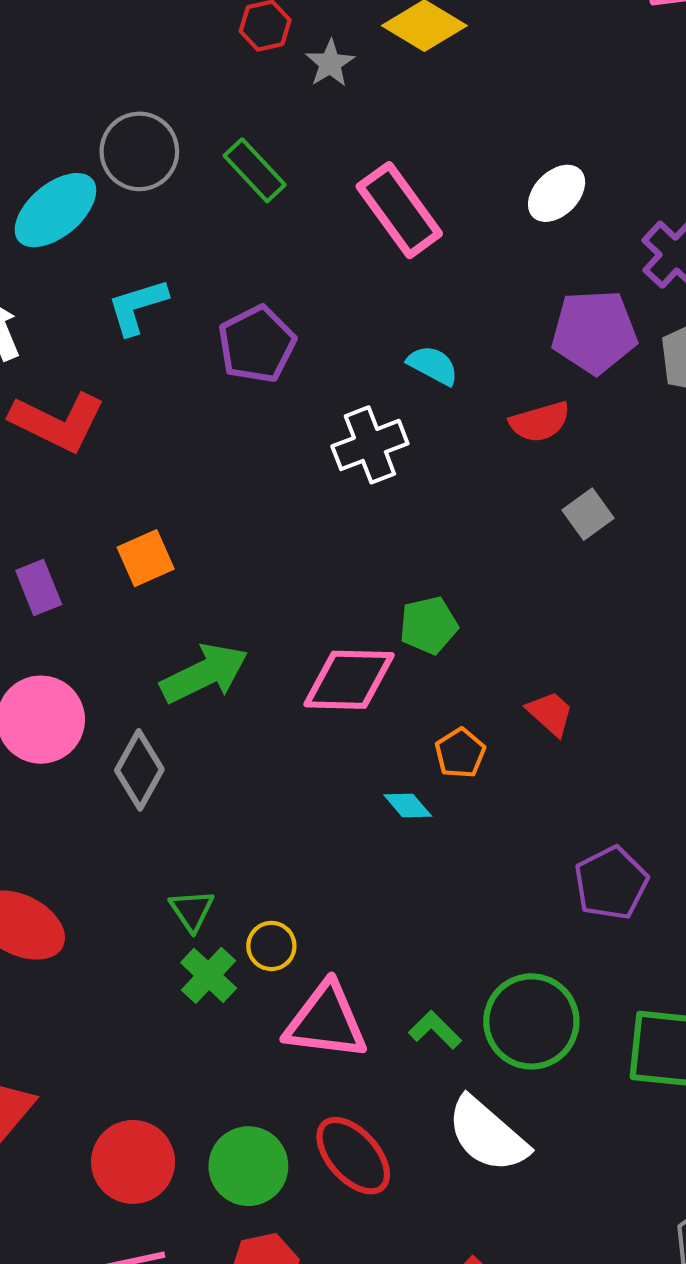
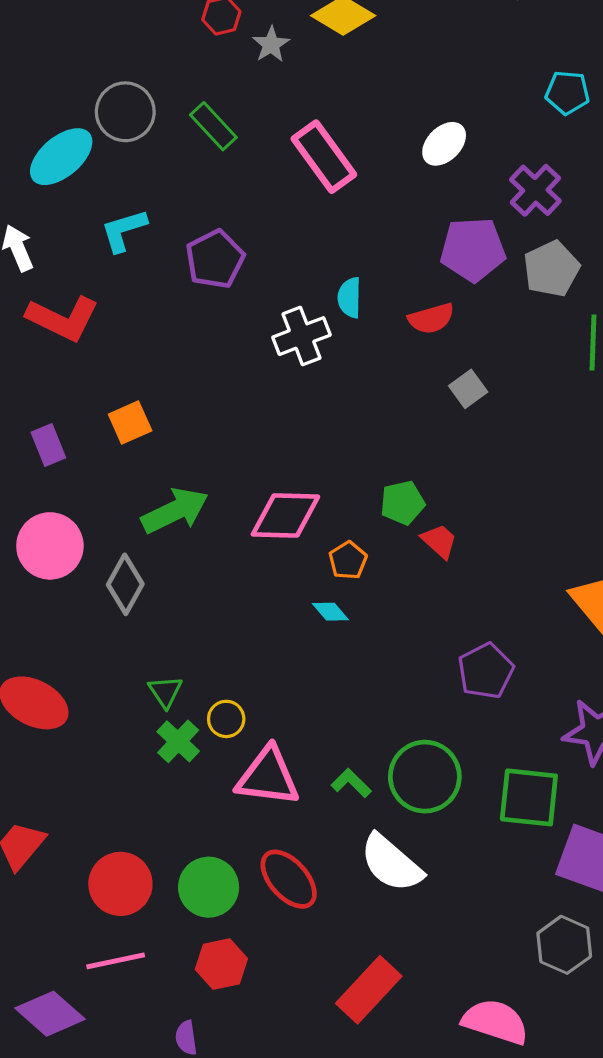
cyan semicircle: (433, 365) -> (350, 298), moved, turned -117
green pentagon: (429, 625) -> (402, 503), moved
orange pentagon: (460, 753) -> (348, 560), moved

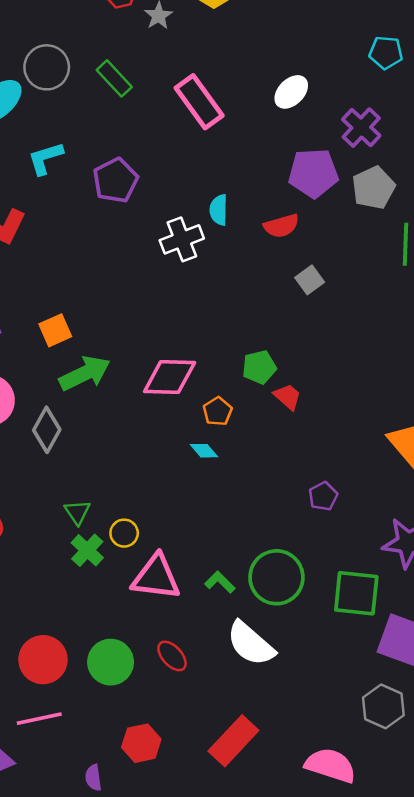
orange square: (130, 423) -> (55, 330), moved
purple pentagon: (486, 671) -> (323, 496), size x0.7
red ellipse: (289, 879) -> (172, 656), size x0.7
red hexagon: (221, 964) -> (141, 743), moved

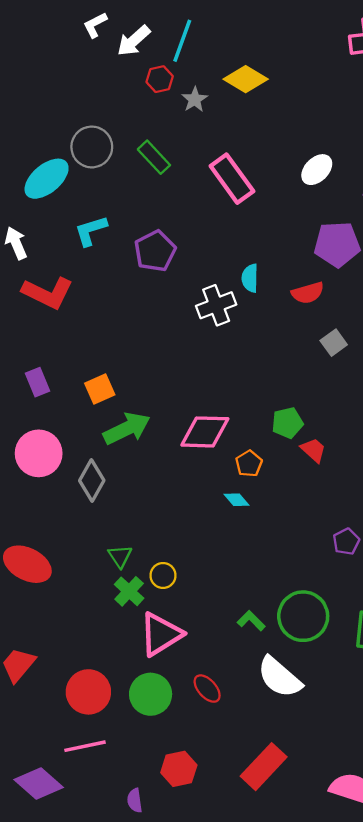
pink triangle: (156, 577) -> (161, 634), moved, turned -39

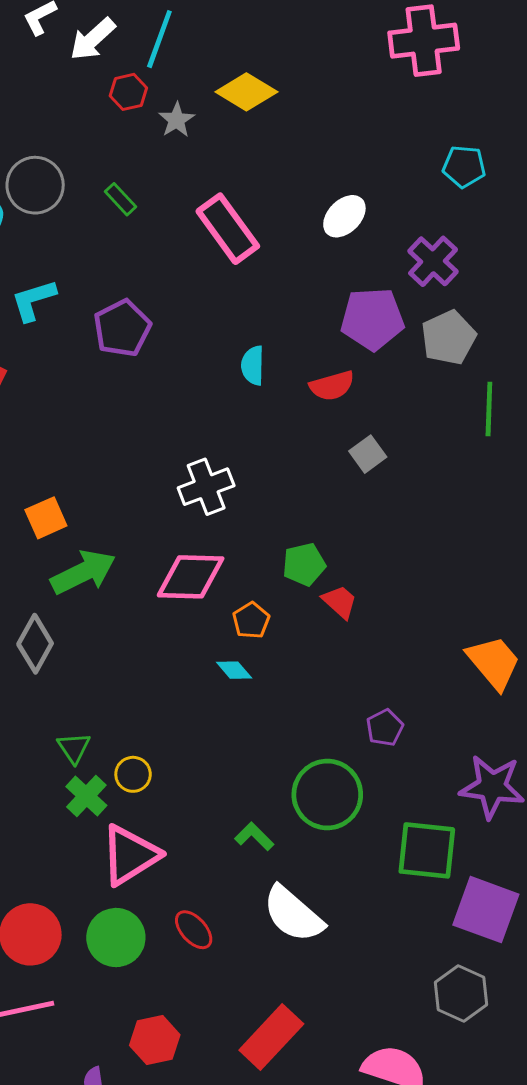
green rectangle: (154, 157) -> (121, 199), size x0.7
white cross: (216, 305) -> (206, 487), moved
green circle: (303, 616) -> (327, 794), moved

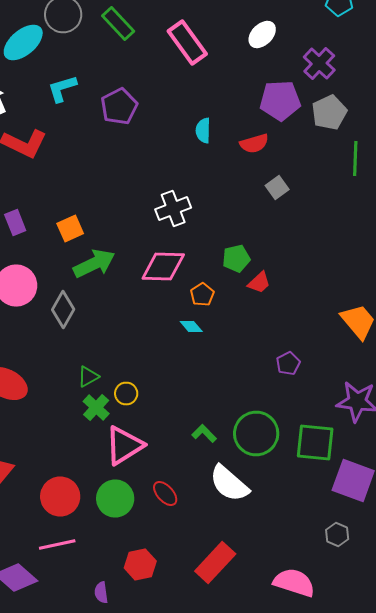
green rectangle: (121, 199) -> (118, 24), size x1.6
red trapezoid: (340, 602) -> (259, 282), turned 95
green triangle: (74, 748) -> (88, 376), turned 35
green circle: (327, 794) -> (256, 434), moved
gray hexagon: (461, 993) -> (337, 534), size x0.7

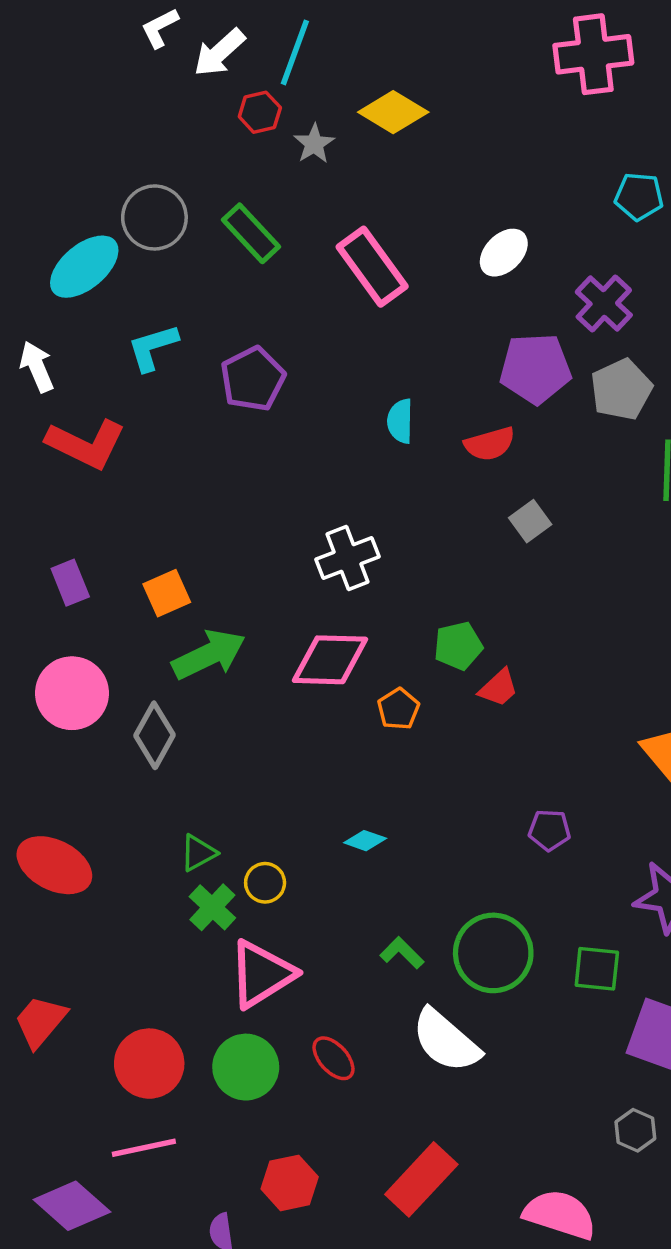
cyan diamond: (191, 326) -> (365, 841), moved, turned -30
purple pentagon: (288, 364) -> (549, 830), turned 30
green square: (315, 442) -> (597, 969), size x0.7

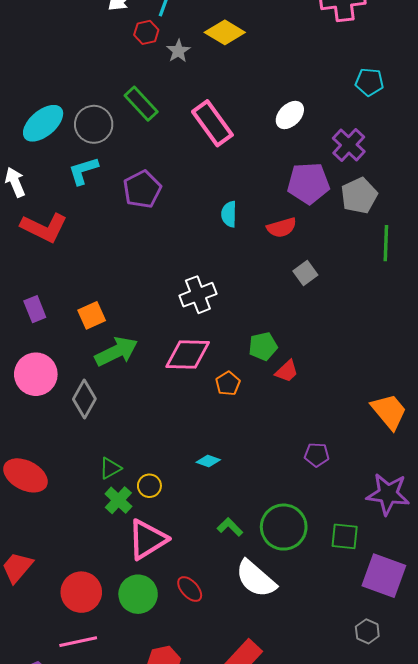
gray circle: (154, 217) -> (94, 124), moved

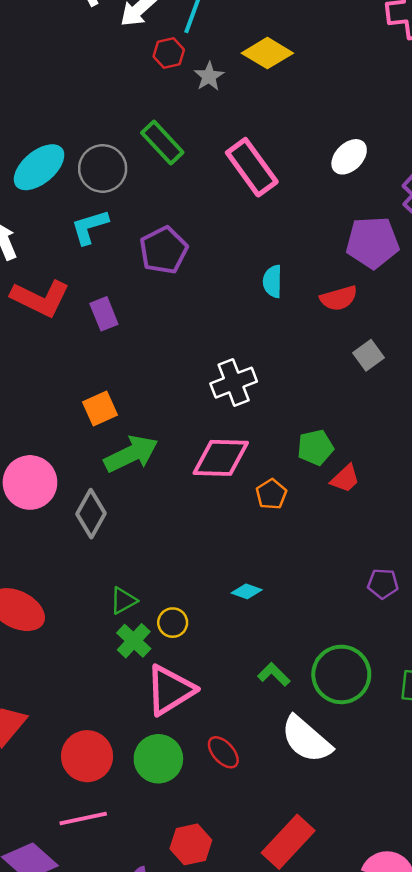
purple rectangle: (35, 309) -> (104, 314), moved

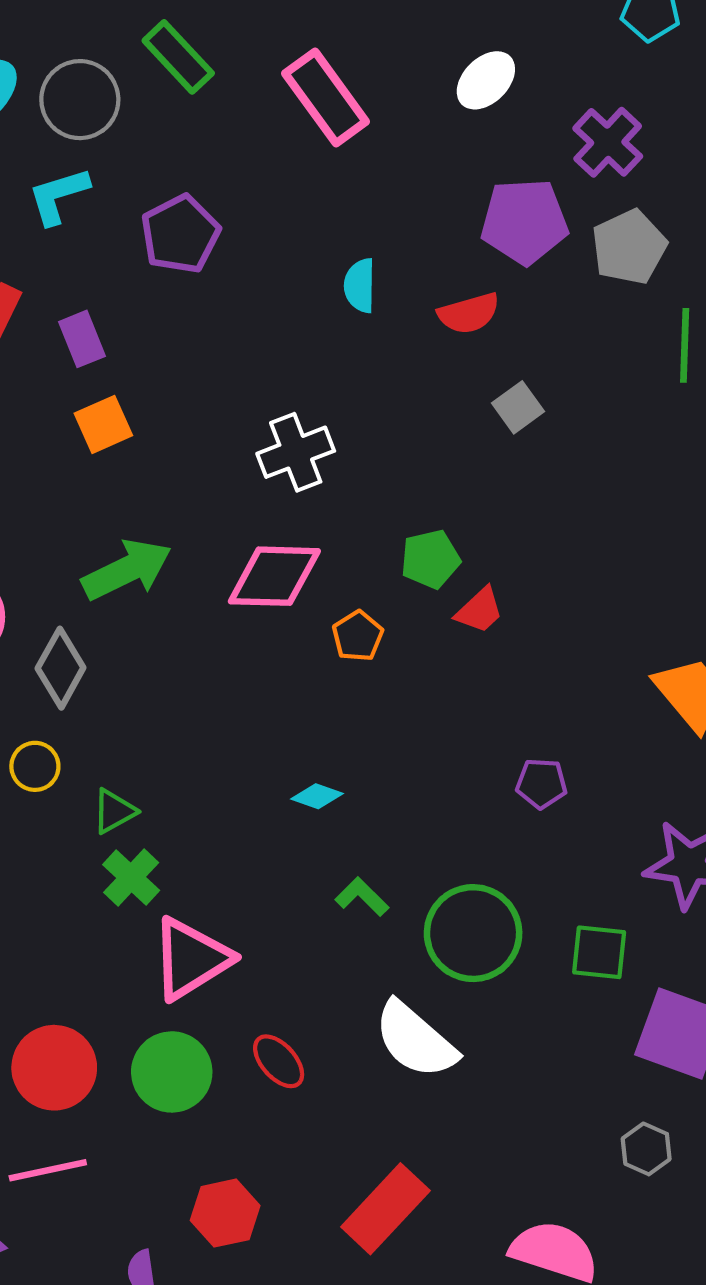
orange square: (100, 408) -> (103, 424), moved
yellow circle: (173, 623) -> (35, 766), moved
green L-shape: (274, 674) -> (362, 897), moved

